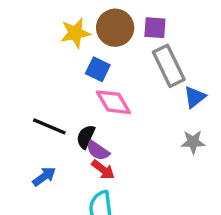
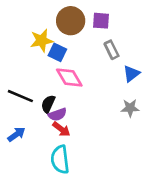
yellow star: (75, 33) -> (42, 41), moved
gray rectangle: (169, 66) -> (112, 50), size x0.6
purple semicircle: (98, 151) -> (57, 115), turned -54

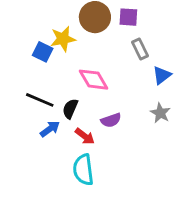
blue square: (57, 52) -> (43, 52), moved
gray star: (130, 108) -> (160, 113), turned 30
purple semicircle: (57, 115) -> (111, 120), moved
blue arrow: (16, 134) -> (50, 129), moved

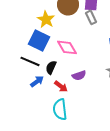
yellow star: (63, 39) -> (46, 19), turned -30
gray rectangle: (140, 49) -> (91, 17), moved
blue square: (43, 52) -> (39, 40), moved, size x1.5

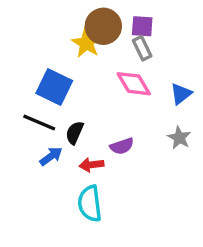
yellow star: (46, 19) -> (86, 43), moved
pink diamond: (67, 47) -> (134, 84), moved
red arrow: (61, 86) -> (91, 165), turned 136

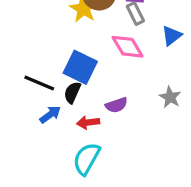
blue square: (54, 87) -> (80, 67), moved
blue triangle: (181, 94) -> (172, 36), moved
cyan semicircle: (90, 204) -> (86, 159), turned 36

